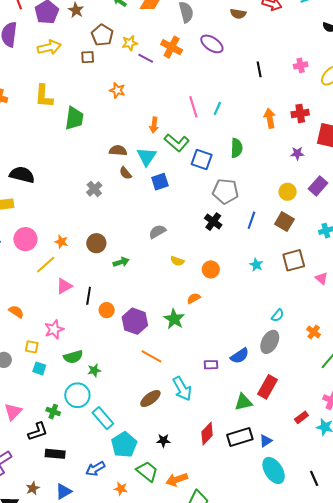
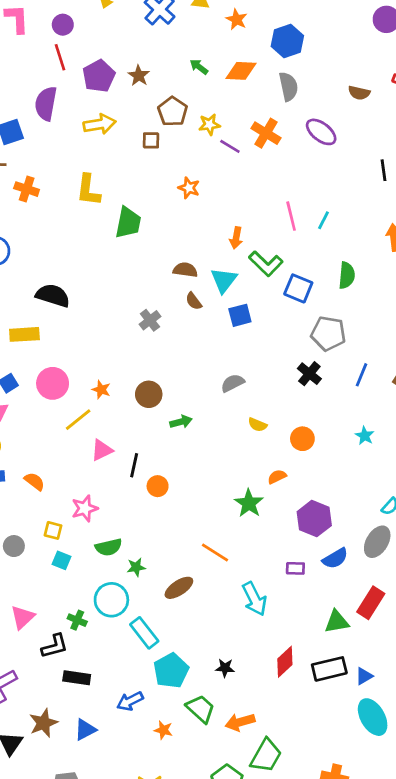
purple hexagon: (135, 321) -> (314, 519), moved
brown ellipse: (150, 398) -> (179, 588), moved
brown star: (33, 488) -> (43, 723), size x1.5

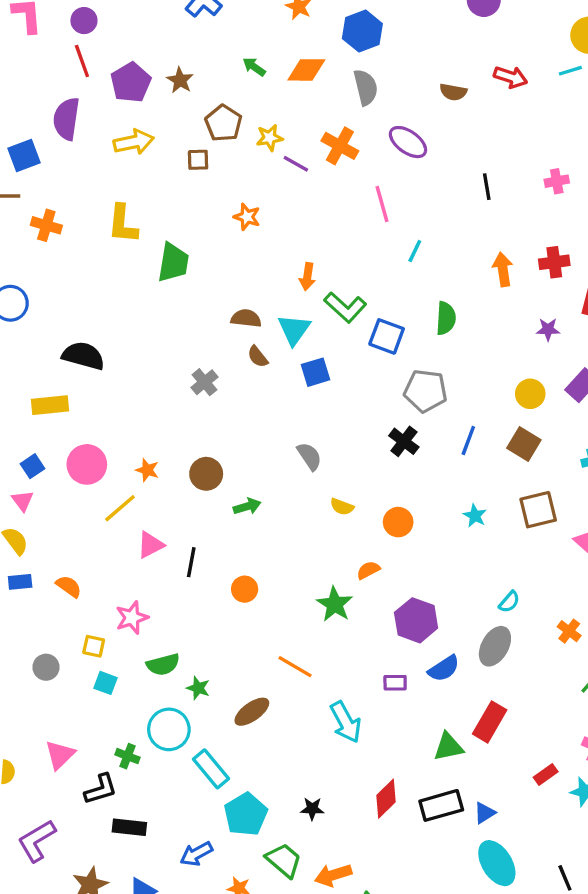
pink line: (291, 216) -> (382, 204), moved
gray semicircle: (233, 383) -> (309, 456), turned 85
orange circle: (158, 486) -> (245, 589), moved
green star: (136, 567) -> (198, 688), turned 30

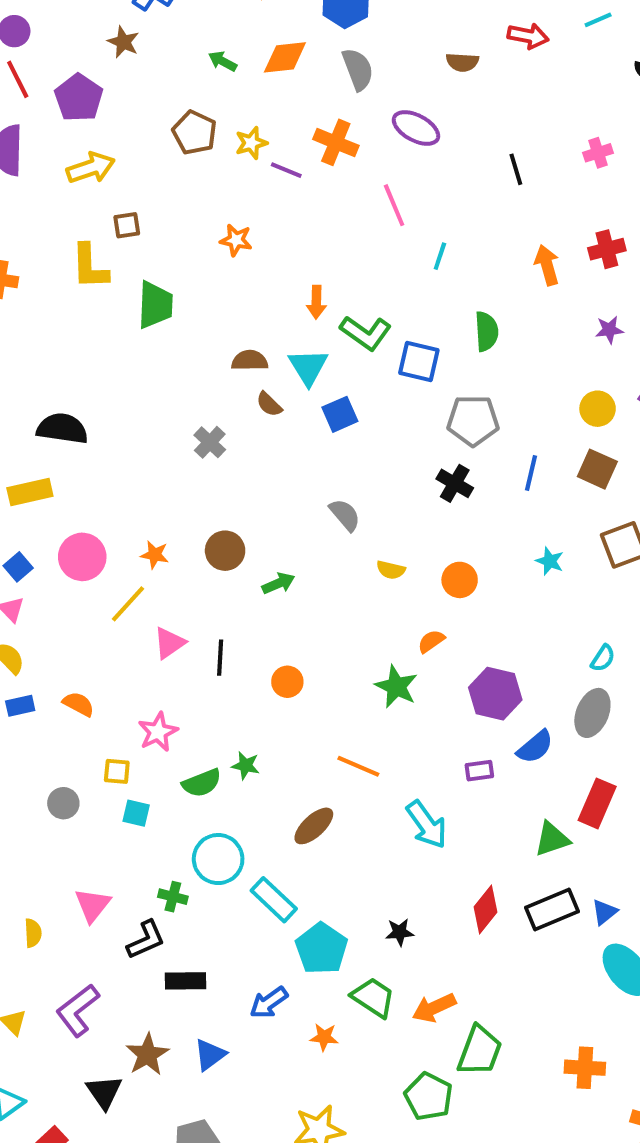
brown star: (180, 80) -> (123, 42), moved
brown square: (198, 160) -> (127, 225), moved
green star: (198, 688) -> (246, 766), moved

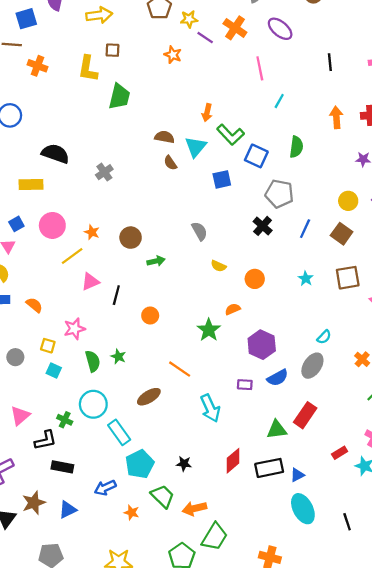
orange star: (236, 240) -> (173, 55), moved
blue square: (340, 414) -> (222, 179), moved
gray cross: (210, 442) -> (104, 172), moved
green semicircle: (202, 783) -> (93, 361), turned -95

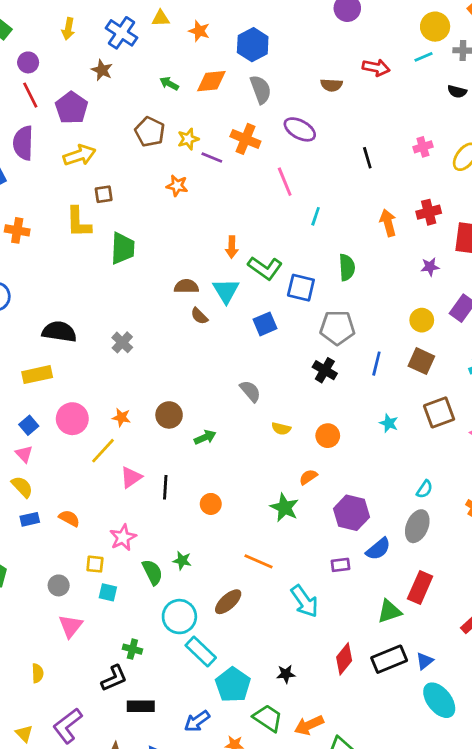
cyan circle: (93, 404) -> (179, 617), moved
pink triangle: (20, 416) -> (71, 626), moved

